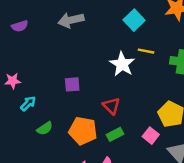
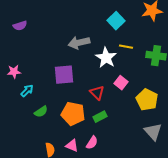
gray arrow: (71, 20) -> (79, 43), moved
purple square: (72, 84) -> (64, 75), size x1.5
pink square: (151, 136) -> (121, 83), moved

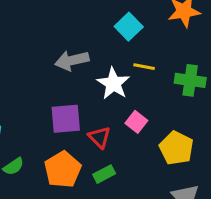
purple square: (64, 75) -> (66, 119), moved
orange pentagon: (73, 114) -> (63, 170), turned 30

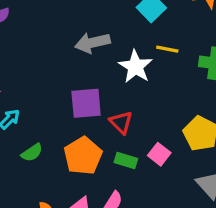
pink square: (136, 122) -> (159, 154), moved
green rectangle: (104, 174) -> (126, 161), turned 45

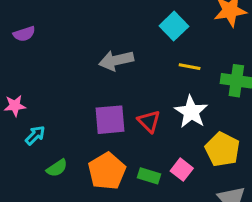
white star: (135, 67) -> (191, 112), moved
red triangle: (121, 122) -> (149, 121), moved

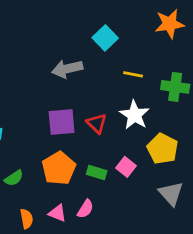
cyan square: (174, 26) -> (105, 38), moved
green semicircle: (57, 168) -> (14, 178), moved

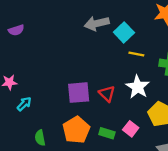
cyan square: (105, 38) -> (124, 32), moved
gray arrow: (67, 69) -> (97, 23), moved
green semicircle: (14, 178) -> (40, 138), turned 112

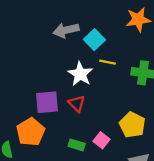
white star: (138, 87) -> (80, 74), moved
orange pentagon: (76, 130) -> (31, 132), moved

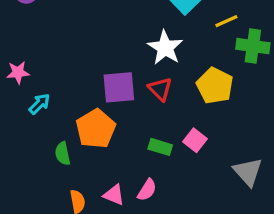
yellow line: (107, 62) -> (226, 21), moved, turned -35
yellow pentagon: (132, 125) -> (215, 86), moved

